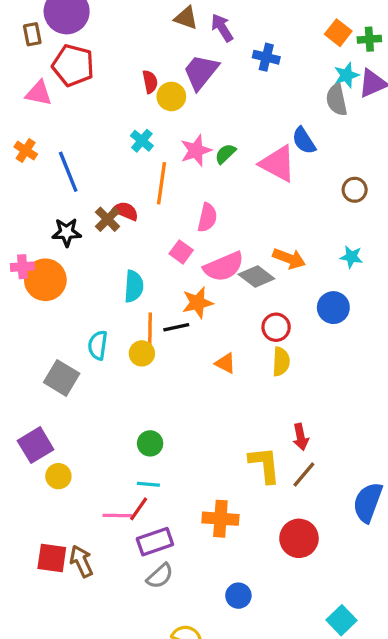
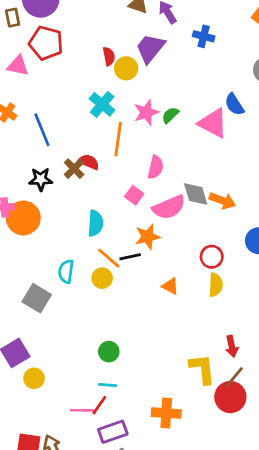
cyan cross: (142, 141) -> (102, 104), size x1.4
gray diamond: (256, 276) -> (196, 194), moved, turned 36
orange line: (150, 329) -> (109, 258), turned -50
red circle: (299, 538) -> (230, 397), moved

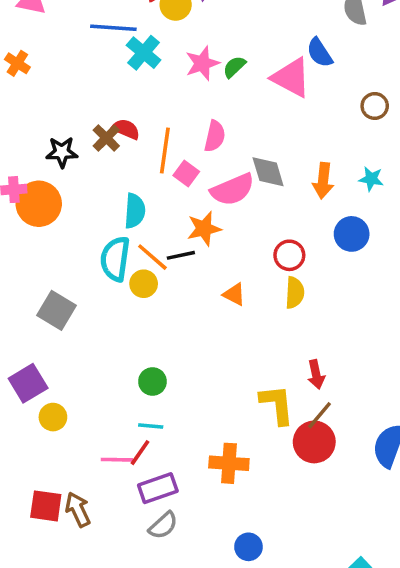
blue line: (42, 130) -> (113, 28), moved, turned -64
orange line: (118, 139) -> (165, 150), moved
orange arrow: (222, 201) -> (323, 181), moved, turned 75
cyan semicircle: (66, 271) -> (115, 259), moved, size x1.4

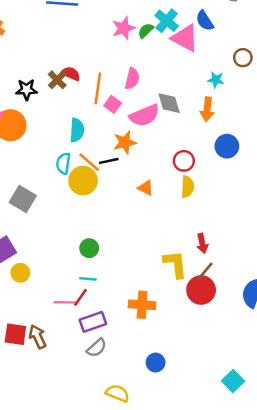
cyan cross: (144, 53) -> (167, 21), moved
cyan star: (371, 179) -> (216, 80), moved
cyan semicircle: (115, 259) -> (63, 163), size x0.7
yellow circle: (144, 284) -> (83, 181), size x1.5

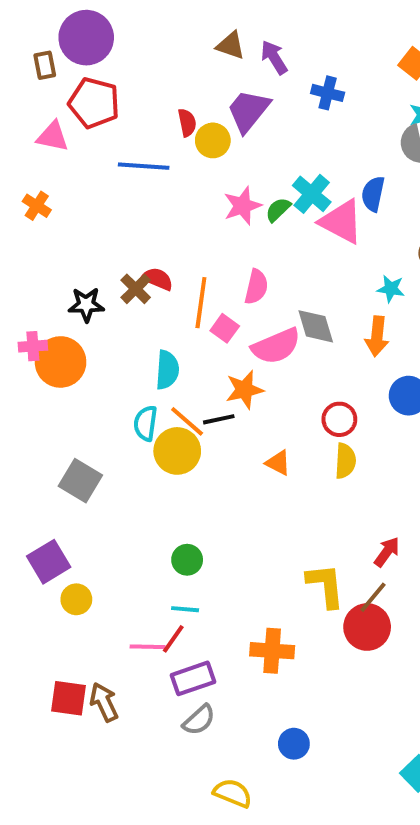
blue semicircle: (205, 21) -> (373, 194), turned 45
red arrow: (202, 243) -> (387, 552), moved, turned -132

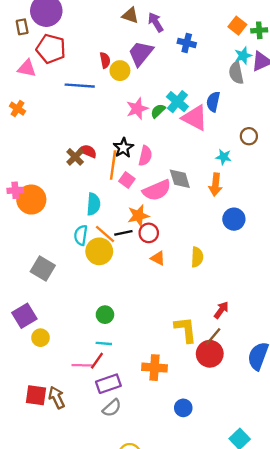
black star: (86, 305) -> (123, 148), moved, turned -30
red circle: (339, 419) -> (149, 233), moved
blue circle: (294, 744) -> (183, 408), moved

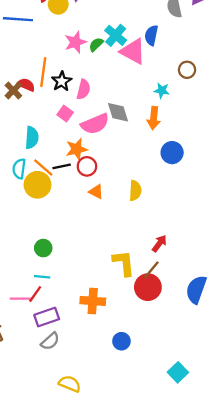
orange line: (113, 165) -> (43, 72), moved

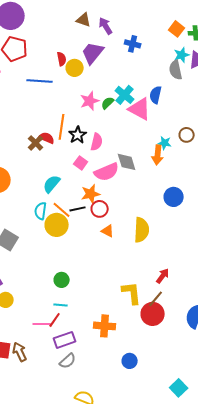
brown circle: (187, 70) -> (187, 135), moved
orange arrow: (154, 118) -> (158, 155), moved
cyan semicircle: (32, 138) -> (52, 184), turned -144
yellow semicircle: (135, 191) -> (142, 230), size x1.4

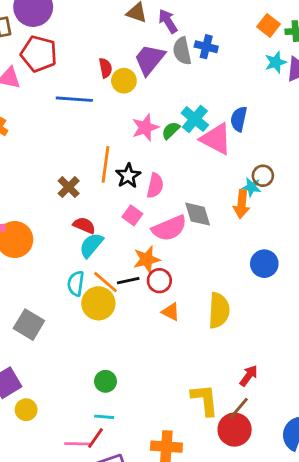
gray semicircle: (176, 70) -> (182, 51), moved
brown circle: (187, 135) -> (263, 176), moved
red semicircle: (47, 138) -> (84, 225), moved

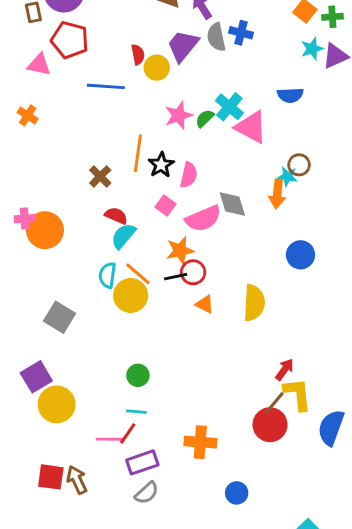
blue semicircle: (239, 119) -> (290, 95), moved, turned -105
black line: (128, 281) -> (176, 277), moved
yellow L-shape: (205, 400) -> (298, 394), moved
yellow circle: (26, 410) -> (57, 404), size x1.6

